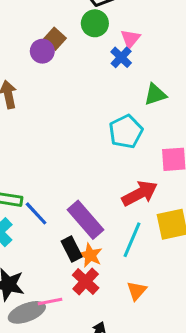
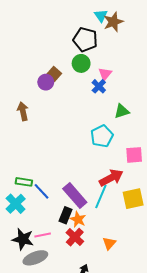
cyan line: (132, 240) -> (101, 197), moved
black rectangle: (72, 249) -> (66, 215), turned 49
pink line: (50, 302) -> (43, 235), moved

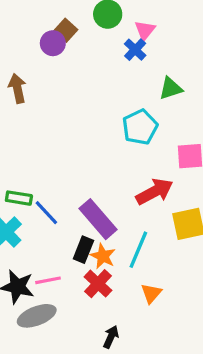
cyan line: (101, 197) -> (138, 250), moved

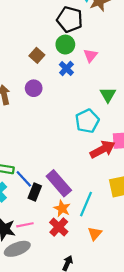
purple circle: (53, 43) -> (34, 88), moved
blue cross: (135, 50) -> (66, 69), moved
green triangle: (171, 88) -> (108, 95), turned -42
red arrow: (154, 192) -> (102, 149), moved
black rectangle: (83, 250) -> (35, 192), moved

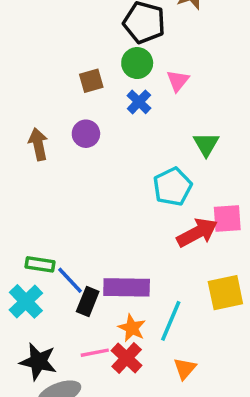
brown square: (37, 55) -> (91, 81), turned 32
purple rectangle: (59, 183) -> (127, 287), turned -48
pink line: (25, 225) -> (95, 353), moved

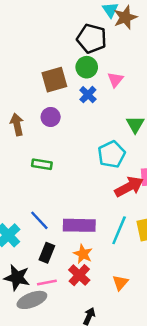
brown square: (91, 81) -> (54, 80), size x1.5
green rectangle: (40, 264) -> (42, 164), moved
black rectangle: (88, 301) -> (47, 253), moved
cyan line: (171, 321) -> (119, 230), moved
pink line: (95, 353) -> (47, 283), moved

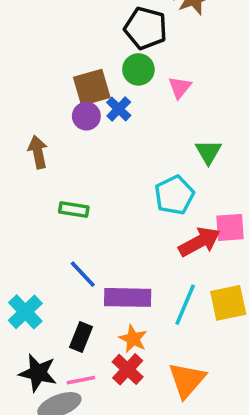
blue cross: (88, 95) -> (119, 109), moved
purple circle: (51, 117) -> (86, 116), moved
blue line: (39, 220) -> (83, 274), moved
orange triangle: (120, 283) -> (187, 380), size x1.6

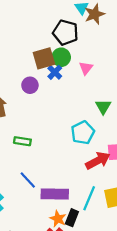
brown square: (92, 87) -> (44, 58), moved
blue cross: (119, 109) -> (55, 72), moved
black rectangle: (81, 337) -> (72, 218), moved

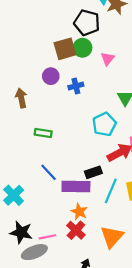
blue cross: (55, 72) -> (76, 86), moved, turned 32
black rectangle: (72, 218) -> (93, 172), moved, turned 49

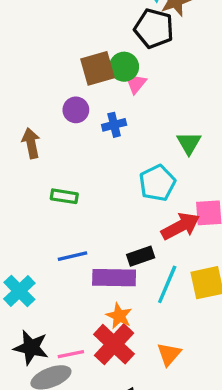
black pentagon: (87, 23) -> (154, 28), moved
pink triangle: (108, 59) -> (136, 83), moved
blue line: (49, 172) -> (73, 256), turned -60
red cross: (76, 230) -> (114, 344), size x1.4
orange triangle: (112, 237) -> (169, 354), size x0.7

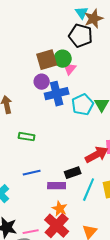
purple circle: (76, 110) -> (42, 82), moved
blue cross: (114, 125) -> (57, 94), size x1.6
cyan pentagon: (157, 183) -> (83, 105), moved
purple rectangle: (114, 278) -> (57, 186), size x0.7

